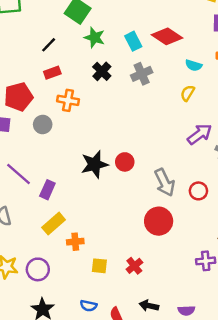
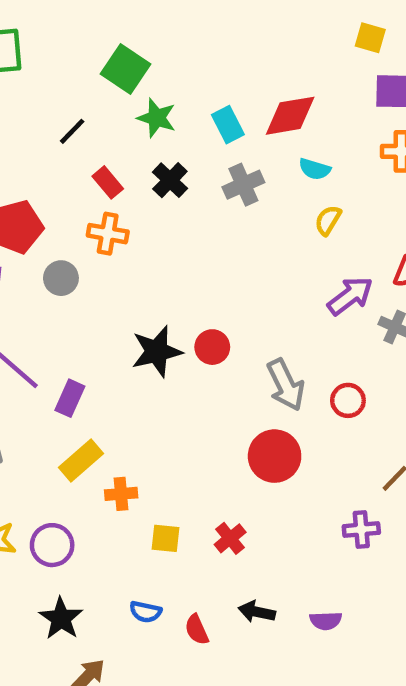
red diamond: (167, 36) -> (290, 116), turned -44
cyan semicircle: (194, 65) -> (315, 169), moved
red rectangle: (52, 73) -> (108, 182), moved, turned 70

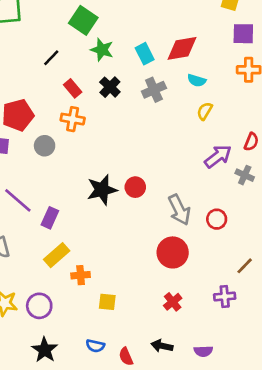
red cross: (230, 538) -> (173, 302), moved

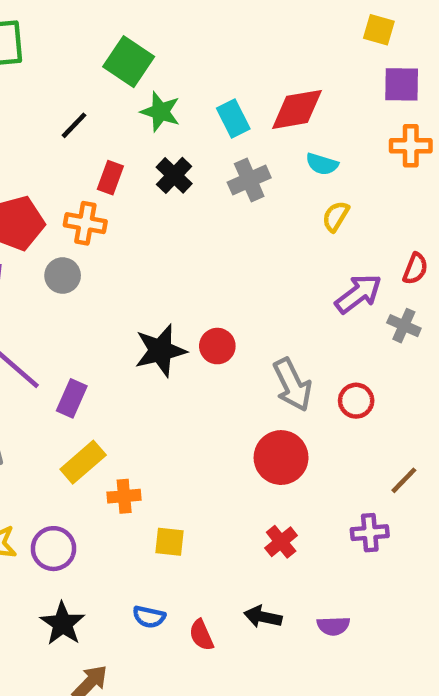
red rectangle: (73, 88) -> (110, 178), turned 60
orange cross: (73, 119) -> (85, 223), moved

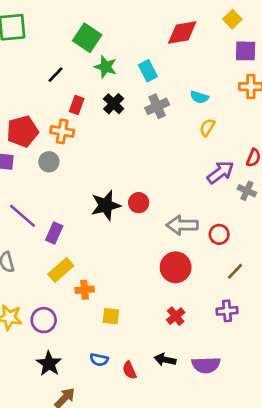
yellow square: (379, 30) -> (232, 19), turned 30
red diamond: (297, 109) -> (182, 32), moved
gray arrow: (292, 385) -> (182, 225), turned 116
brown line: (404, 480) -> (235, 271), moved
purple semicircle: (333, 626) -> (206, 365), size x1.5

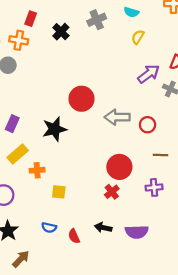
black cross: (114, 104) -> (61, 32), moved
red circle: (139, 203) -> (82, 99), size x1.5
black star: (106, 205) -> (54, 129), moved
red circle: (176, 267) -> (119, 167), moved
brown line: (235, 271) -> (161, 155), turned 48

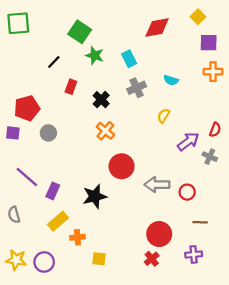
yellow semicircle: (138, 37) -> (163, 116), moved
orange cross: (19, 40) -> (105, 131), moved, turned 30

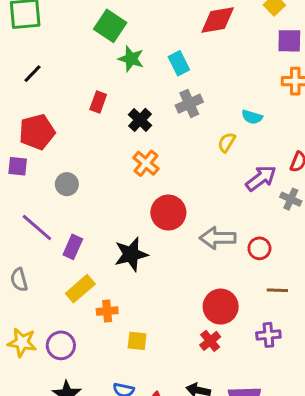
black line: (54, 62) -> (33, 74), moved
cyan semicircle: (171, 80) -> (252, 117), moved
gray circle: (48, 133) -> (67, 184), moved

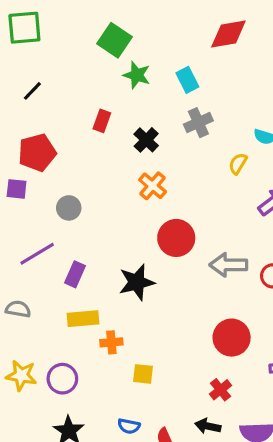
purple line: (37, 227) -> (37, 254), turned -72
gray semicircle: (19, 280) -> (18, 309), turned 115
yellow rectangle: (80, 289) -> (83, 319), turned 36
red cross: (210, 341) -> (221, 390), moved

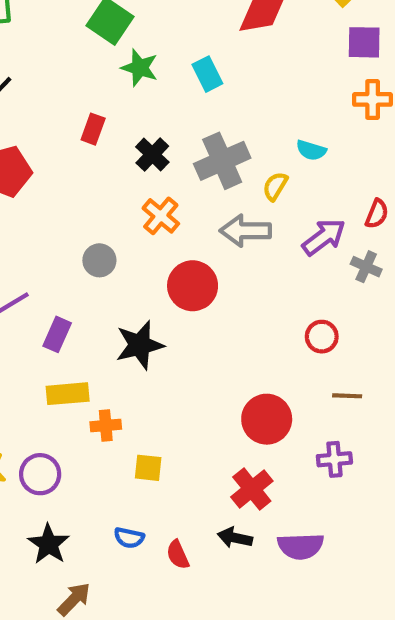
gray cross: (198, 123) -> (222, 161), moved, size x1.4
gray circle: (69, 208) -> (99, 260), moved
gray arrow: (228, 265) -> (245, 231), moved
red cross: (221, 390) -> (252, 489), size x1.4

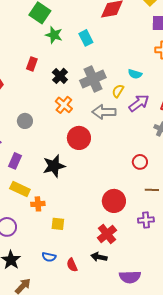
purple arrow: (324, 237) -> (139, 103), moved
gray circle: (99, 260) -> (25, 121), moved
yellow rectangle: (68, 394) -> (20, 189), turned 30
purple semicircle: (301, 546) -> (130, 277), moved

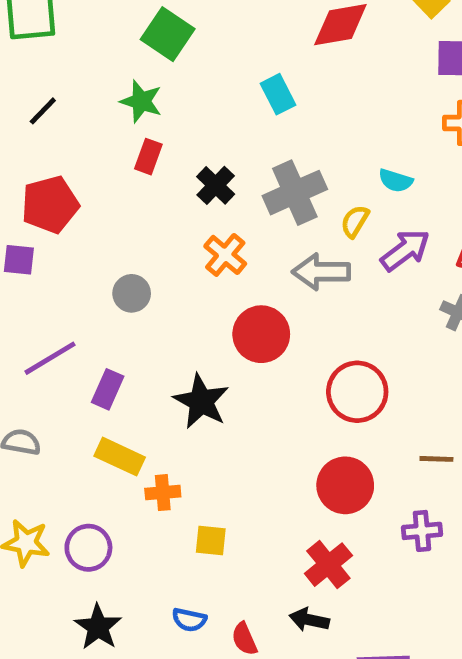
green star: (54, 35) -> (141, 101), moved
red circle: (140, 162) -> (357, 392), moved, size x1.6
black star: (54, 166) -> (201, 401), turned -30

